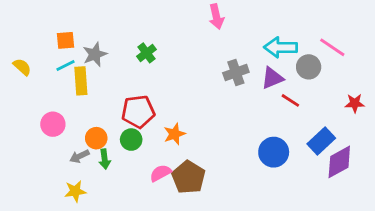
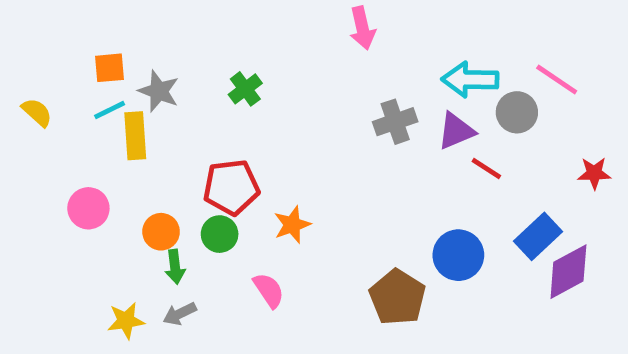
gray star: (95, 54) -> (159, 91), turned -30
gray arrow: (79, 156) -> (180, 314), moved
pink semicircle: (160, 173) -> (269, 290), turned 85
brown pentagon: (188, 177) -> (397, 297), moved

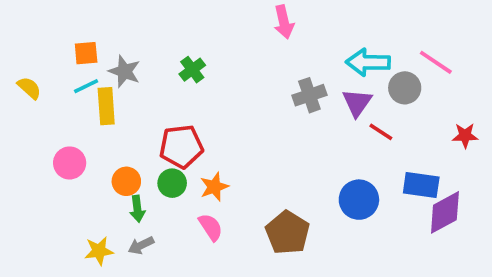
purple triangle: (456, 131) -> (357, 103), turned -32
orange star: (292, 225) -> (214, 187), moved
blue rectangle: (538, 236) -> (421, 185), turned 51
brown pentagon: (397, 297) -> (287, 233), moved

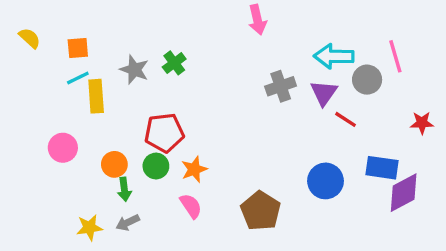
pink line: (436, 62) -> (395, 56), turned 40
gray star: (125, 71) -> (134, 70), moved
yellow semicircle: (29, 88) -> (30, 38), moved

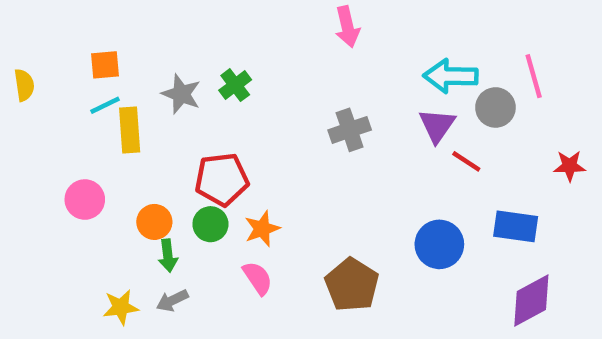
yellow semicircle: (30, 38) -> (24, 85), moved, turned 40
gray cross: (281, 86) -> (350, 130), moved
purple diamond: (404, 193) -> (531, 300), moved

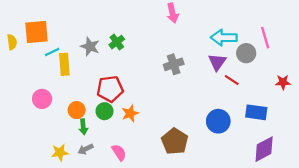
orange square: (105, 65) -> (36, 32), moved, size x1.6
pink semicircle: (258, 278) -> (119, 152), moved

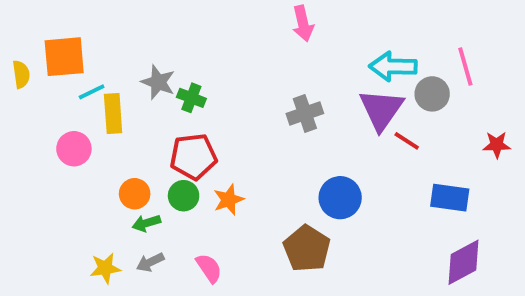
green cross: (117, 42) -> (191, 98), moved, turned -32
purple triangle: (217, 62) -> (381, 110), size x1.4
pink circle: (42, 99) -> (74, 149), moved
blue circle: (218, 121) -> (340, 198), moved
green arrow: (83, 127) -> (146, 223), turned 80

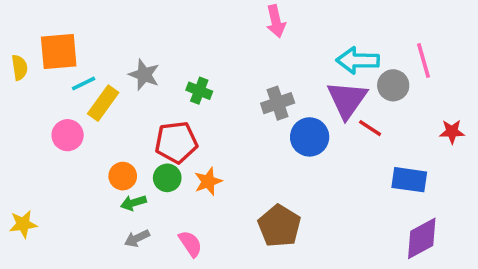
green cross: (191, 98) -> (199, 91), moved
yellow rectangle: (113, 113) -> (103, 103), turned 40
blue circle: (340, 198) -> (310, 137), moved
yellow star: (105, 268) -> (23, 224), moved

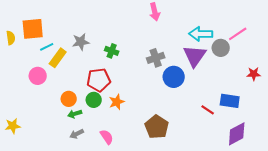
pink line: (423, 60) -> (238, 34), turned 72
gray star: (144, 75) -> (81, 42), turned -30
red line: (370, 128) -> (208, 110), moved

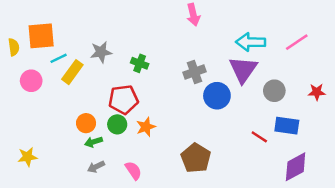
gray circle: (221, 48) -> (274, 91), moved
pink circle: (38, 76) -> (31, 81), moved
yellow star: (13, 126) -> (27, 157), moved

